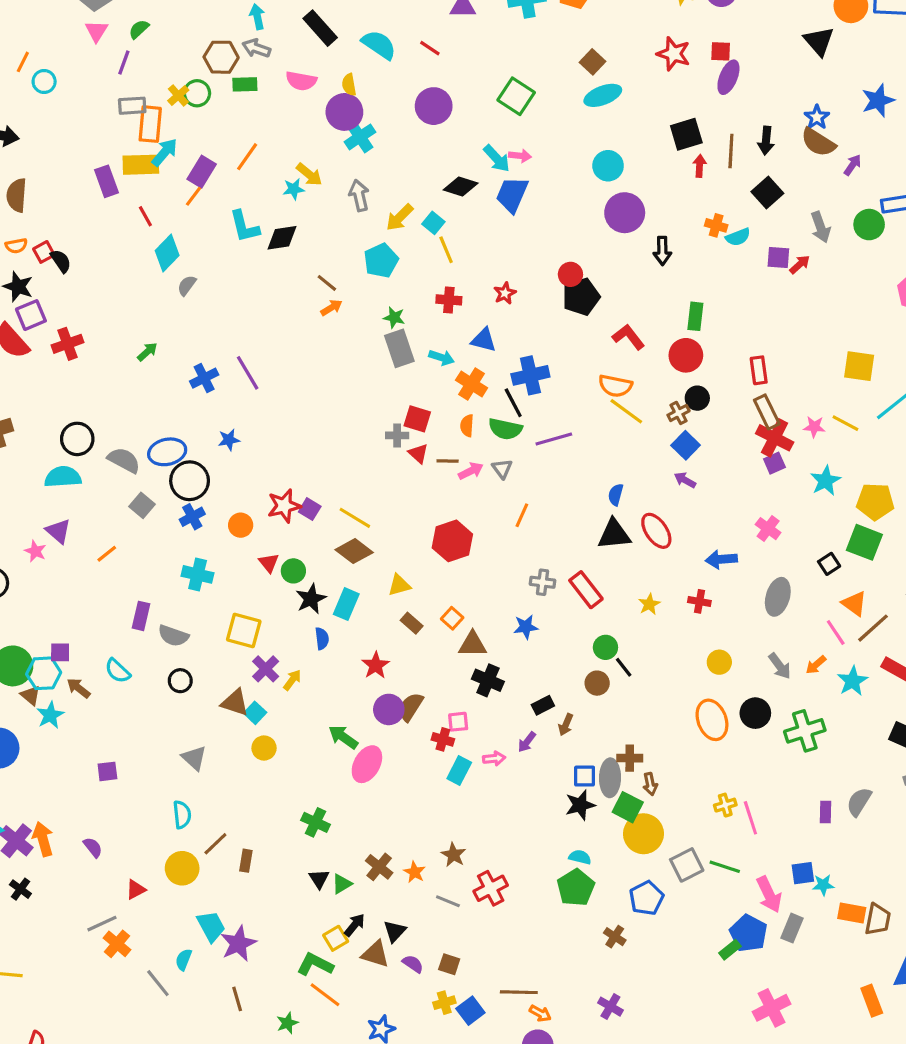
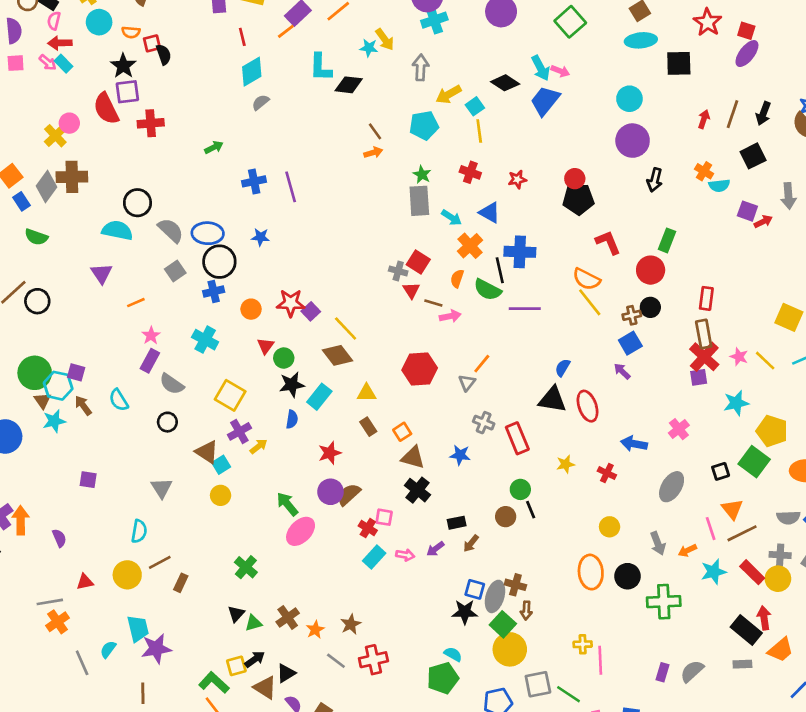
black square: (686, 134) -> (679, 63), moved
gray triangle: (502, 469) -> (467, 383), moved
pink star: (35, 551) -> (151, 335), moved

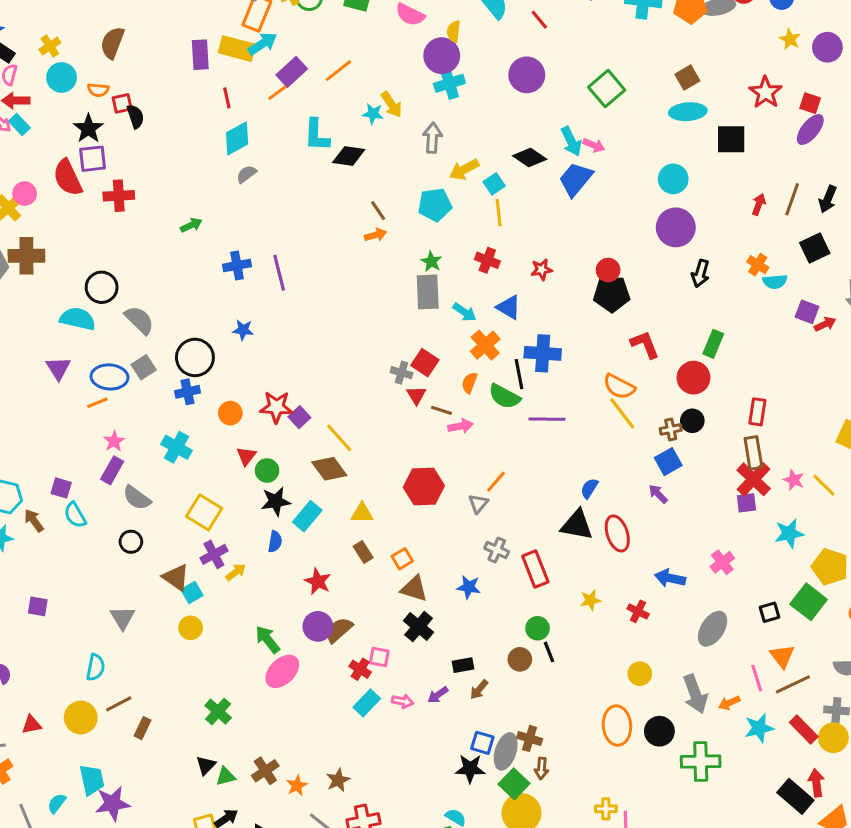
blue ellipse: (208, 233) -> (109, 377), moved
purple square: (76, 372) -> (61, 488), moved
red star: (330, 453) -> (318, 581), turned -30
gray arrow: (658, 543) -> (695, 694), size x1.4

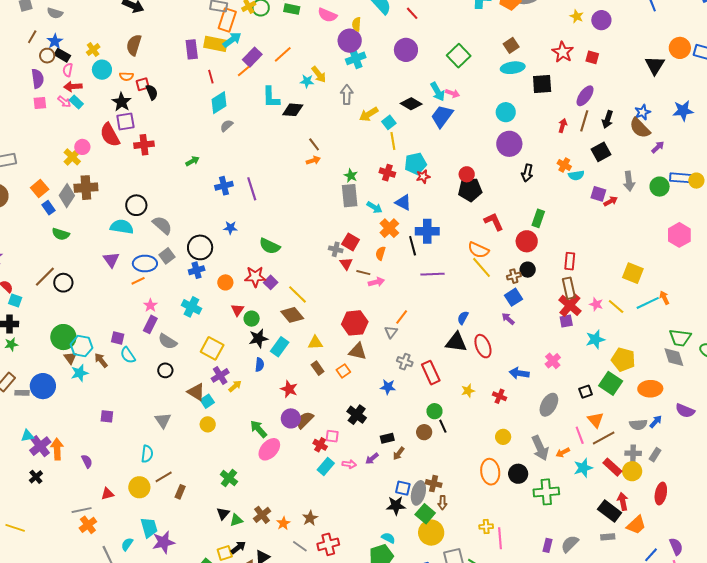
purple ellipse: (810, 130) -> (585, 96), moved
cyan pentagon: (435, 205) -> (416, 164), moved
green semicircle: (504, 396) -> (270, 246), moved
brown triangle: (414, 589) -> (358, 351), moved

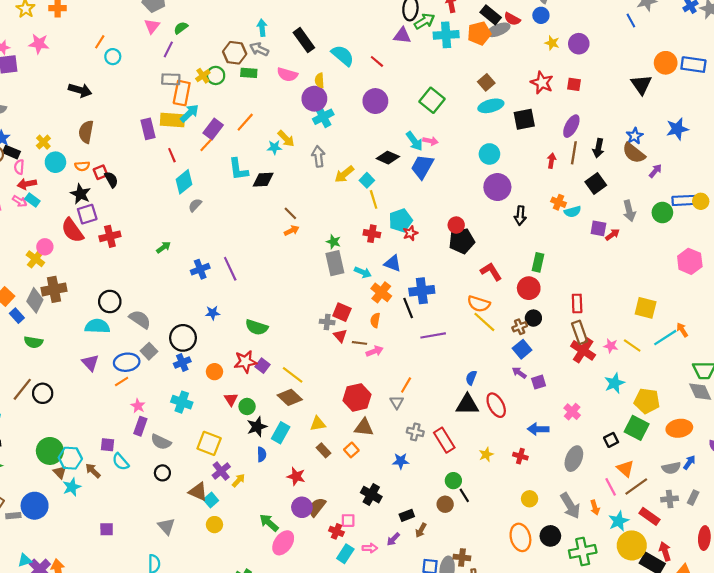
purple square: (566, 321) -> (539, 382), moved
orange arrow: (563, 453) -> (595, 507), turned -72
yellow circle: (632, 471) -> (632, 545), moved, size x1.4

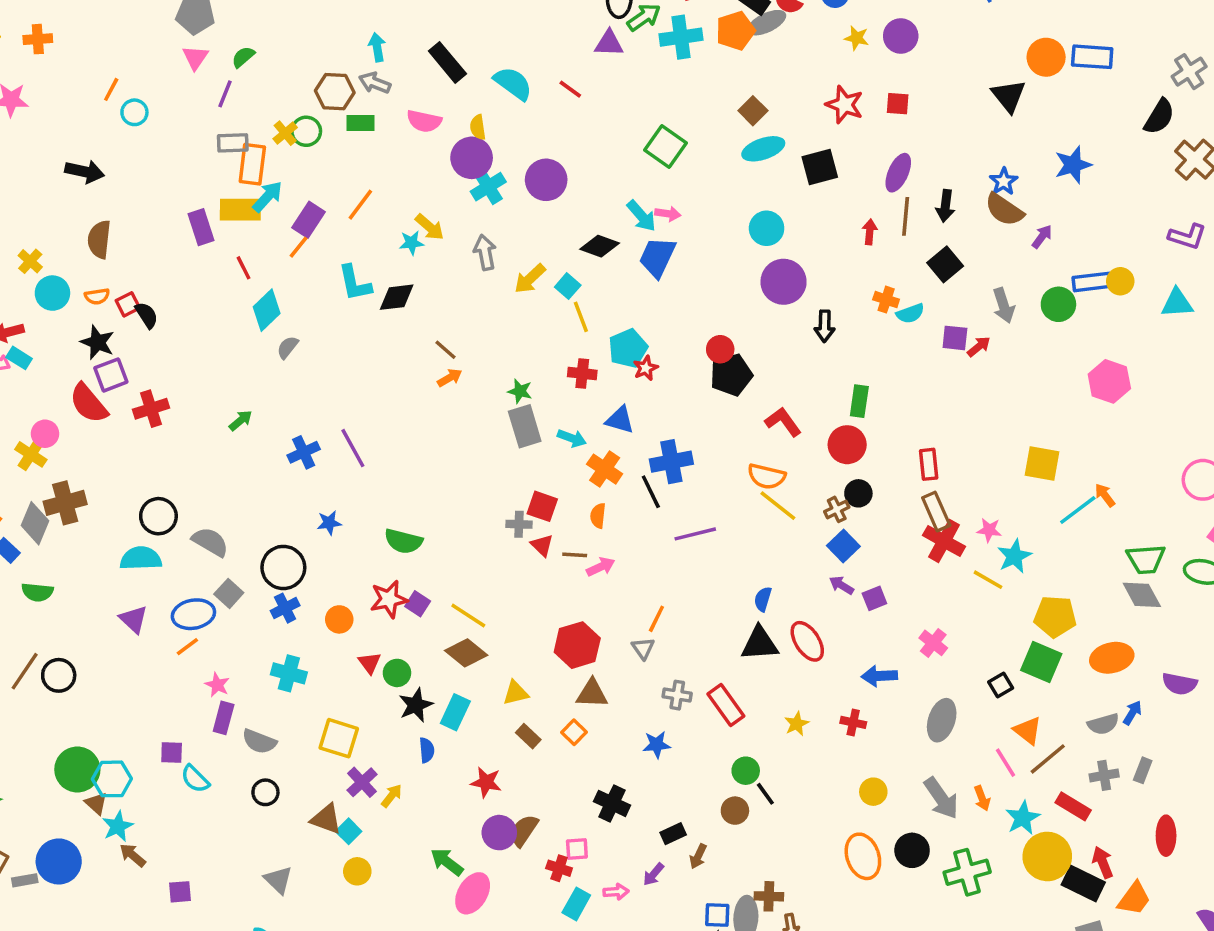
purple circle: (375, 101) -> (546, 180), moved
yellow line: (632, 346) -> (988, 580), moved
cyan star: (615, 383) -> (1014, 556), moved
brown arrow: (93, 471) -> (133, 855), moved

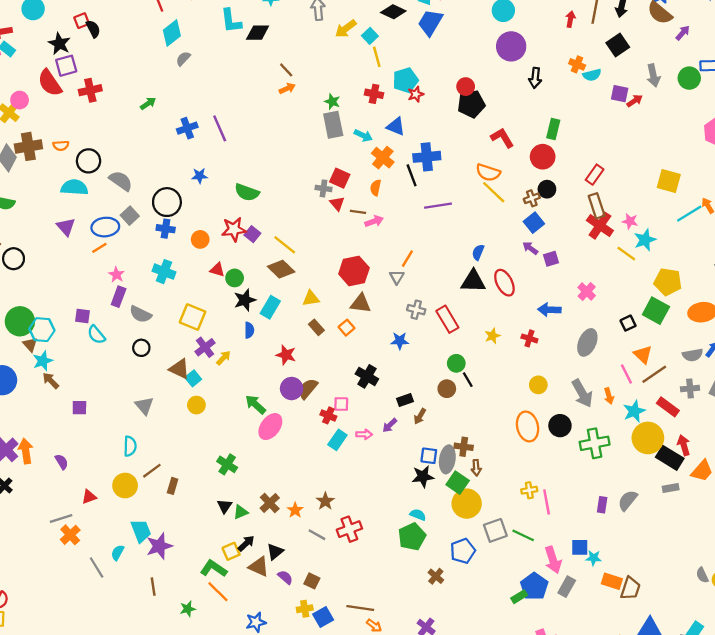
orange semicircle: (97, 296) -> (61, 146), moved
red rectangle: (929, 464) -> (595, 175), turned 36
blue cross: (285, 608) -> (166, 229), turned 30
red triangle: (370, 663) -> (217, 270), turned -42

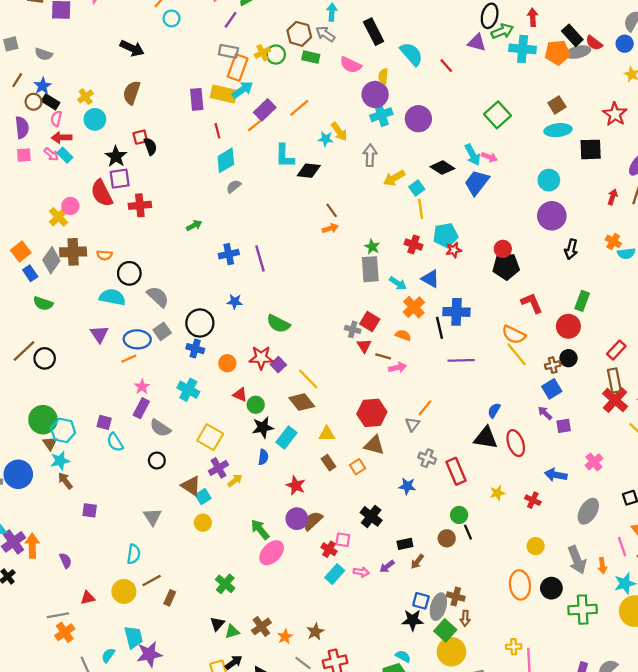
orange semicircle: (376, 188) -> (403, 335), turned 91

